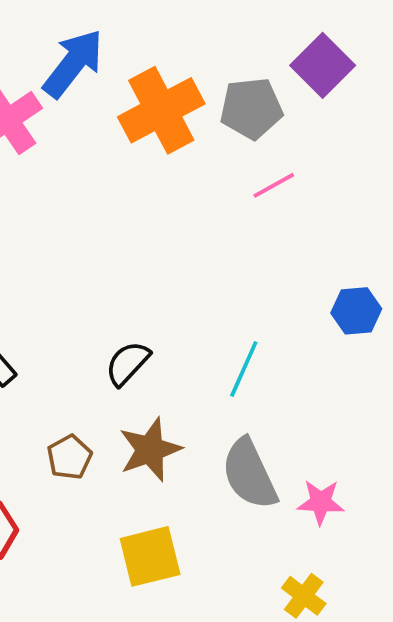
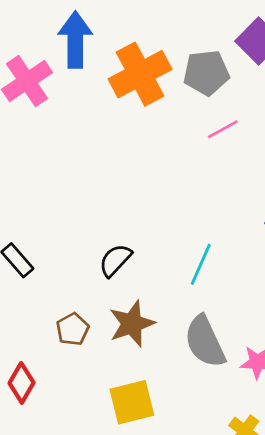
blue arrow: (73, 63) -> (75, 40), turned -38

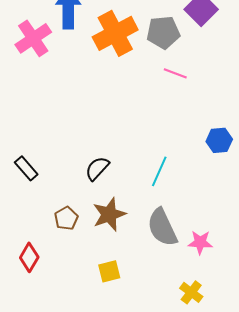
pink line: (223, 129) -> (175, 73), turned 50
yellow square: (132, 402) -> (109, 271), size x0.7

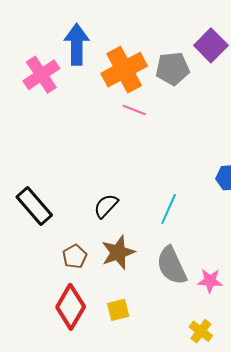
pink line: (175, 73) -> (134, 110), moved
black rectangle: (26, 168) -> (34, 206), size x1.5
red diamond: (29, 257) -> (71, 307), moved, size x1.5

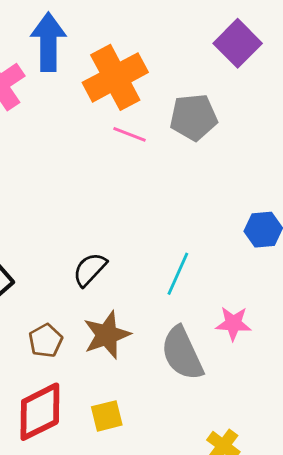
gray pentagon: (173, 69) -> (194, 117), moved
pink star: (210, 281) -> (233, 324), moved
red diamond: (71, 307) -> (40, 412), turned 33

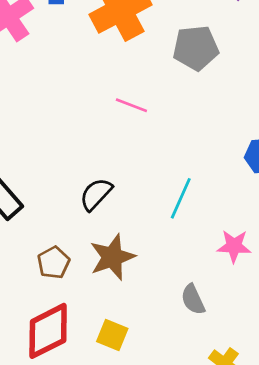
pink line: (130, 134) -> (131, 105), moved
gray semicircle: (182, 353) -> (193, 299), moved, size x0.6
yellow square: (107, 416) -> (112, 335), turned 36

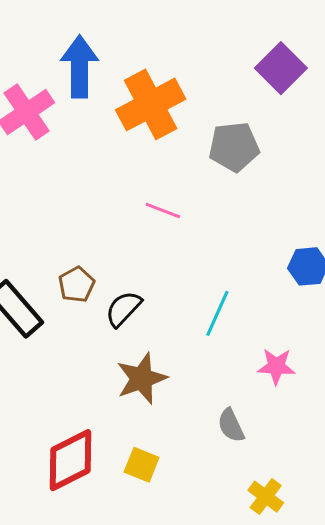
brown pentagon: (54, 263) -> (77, 285), moved

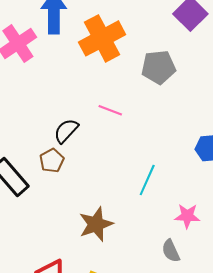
black semicircle: (123, 309) -> (66, 131), moved
gray semicircle: (231, 425) -> (171, 251), moved

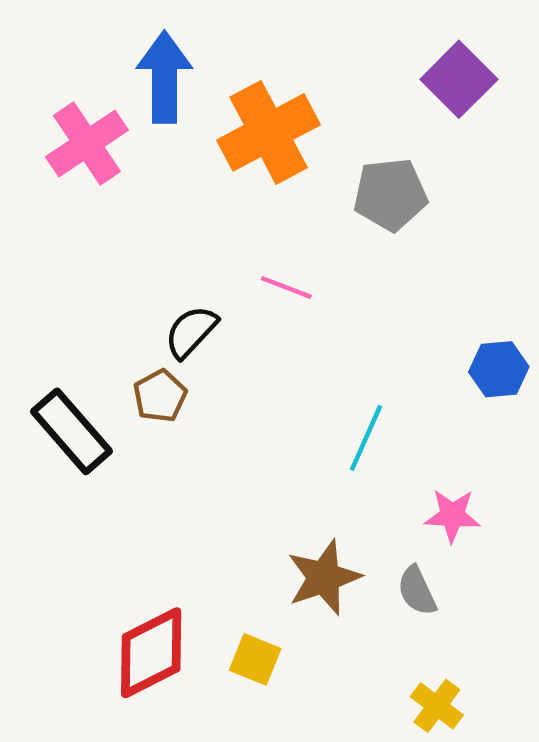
brown star: (96, 224) -> (324, 577), moved

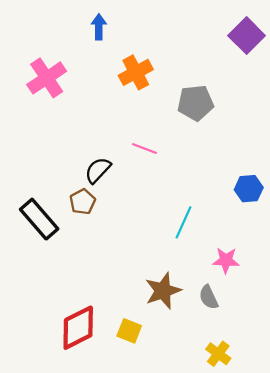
blue arrow: (164, 77) -> (99, 27), moved, size x0.6
purple square: (459, 79) -> (247, 36), moved
orange cross: (269, 132) -> (136, 72), size x0.7

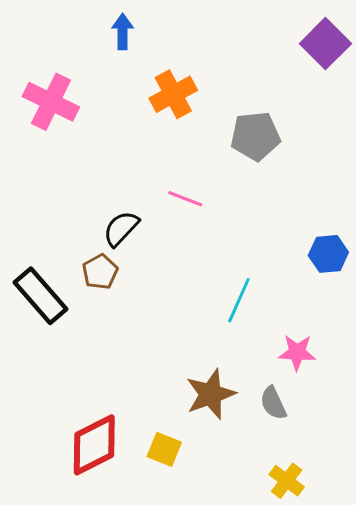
pink cross: (47, 78) -> (51, 102), turned -30

